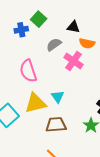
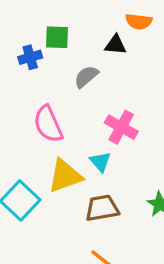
green square: (39, 19) -> (57, 37), turned -35
orange semicircle: (87, 43) -> (139, 22), moved
pink cross: (74, 61) -> (121, 127), moved

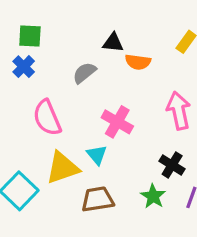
orange semicircle: (139, 22) -> (138, 62), moved
green square: (57, 37) -> (30, 36), moved
blue cross: (30, 57) -> (24, 67), moved, turned -30

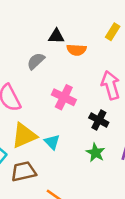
cyan triangle: (97, 155) -> (52, 142), moved
black cross: (172, 165) -> (99, 120), moved
brown trapezoid: (98, 199) -> (24, 171), moved

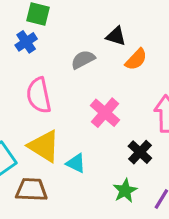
orange semicircle: (77, 50) -> (136, 59), turned -66
yellow triangle: (24, 136) -> (44, 146), turned 40
cyan triangle: (52, 142) -> (76, 163), turned -35

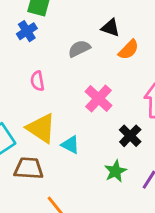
pink semicircle: (39, 95) -> (37, 81), size x0.6

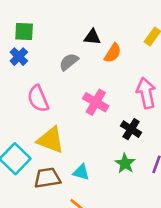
pink semicircle: (37, 81) -> (38, 99), size x1.5
cyan triangle: (70, 145) -> (81, 172), moved

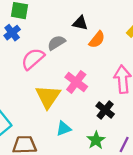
pink semicircle: (38, 99) -> (33, 59), moved, turned 65
yellow triangle: (51, 140) -> (48, 97), moved, turned 36
cyan triangle: (81, 172) -> (64, 129), moved, turned -42

